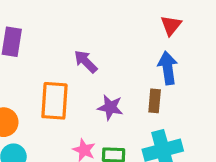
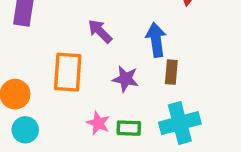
blue arrow: (168, 68) -> (156, 40), moved

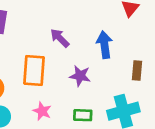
brown rectangle: (171, 72) -> (137, 70), moved
pink star: (98, 123) -> (42, 111), moved

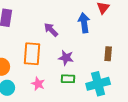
blue arrow: (104, 45) -> (84, 23), moved
green rectangle: (83, 115) -> (68, 79), moved

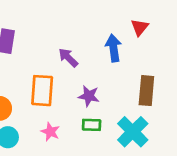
brown rectangle: (108, 54) -> (146, 91), size x1.5
cyan cross: (98, 84) -> (133, 132), turned -30

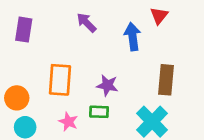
purple arrow: (68, 58) -> (86, 23), moved
green rectangle: (92, 125) -> (99, 112), moved

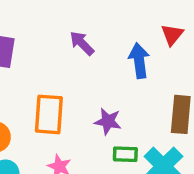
green rectangle: (99, 112) -> (125, 154), moved

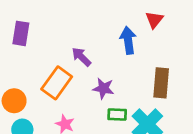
purple arrow: (82, 43) -> (81, 57), moved
orange rectangle: (49, 114) -> (57, 83), turned 32

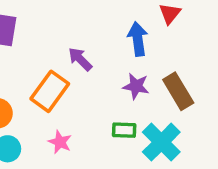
brown rectangle: (161, 83) -> (178, 91), turned -36
purple star: (103, 88) -> (136, 86), moved

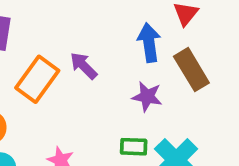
orange rectangle: (50, 91) -> (37, 79), moved
brown rectangle: (178, 91) -> (191, 70), moved

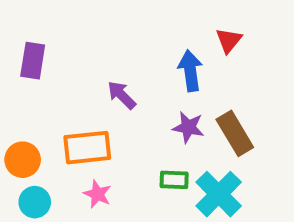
brown rectangle: (191, 70) -> (235, 133), moved
orange rectangle: (37, 79) -> (87, 148), moved, turned 48

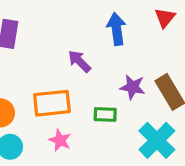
blue arrow: (190, 71) -> (116, 29), moved
green rectangle: (174, 180) -> (105, 114), moved

